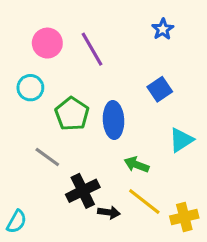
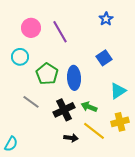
black cross: (83, 191) -> (64, 110), moved
yellow cross: (184, 217) -> (120, 122), moved

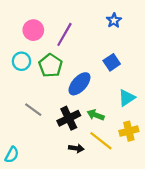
purple line: (60, 32) -> (64, 34), turned 60
green pentagon: (47, 74) -> (50, 66), moved
blue ellipse: (74, 78) -> (79, 84), turned 45

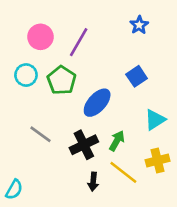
green arrow: (96, 115) -> (117, 141), turned 98
black arrow: (76, 148) -> (93, 182), turned 88

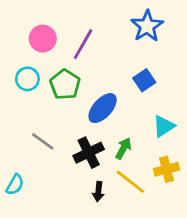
blue star: (139, 25) -> (147, 26), size x1.6
cyan semicircle: (14, 189) -> (15, 185), moved

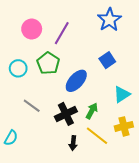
cyan circle: (27, 79) -> (18, 68), moved

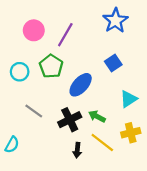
green arrow: (92, 111) -> (97, 116), turned -91

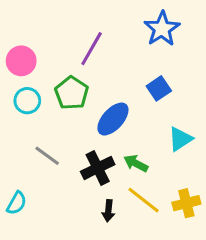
pink circle: (34, 30) -> (21, 61), moved
yellow cross: (131, 133) -> (186, 203), moved

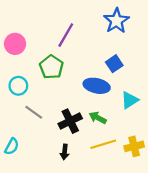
cyan circle: (27, 101) -> (18, 86), moved
blue ellipse: (113, 119) -> (97, 86), moved, turned 60
yellow line: (144, 200) -> (103, 144), turned -55
black arrow: (108, 211) -> (65, 152), moved

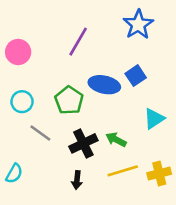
green pentagon: (51, 67) -> (69, 100), moved
blue ellipse: (97, 86) -> (104, 85), moved

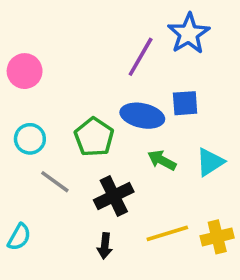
purple line: (78, 42) -> (141, 57), moved
blue square: (136, 76) -> (185, 103), turned 30
green arrow: (116, 140) -> (162, 160), moved

